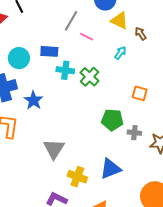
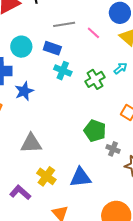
gray line: (71, 21) -> (64, 24), moved, turned 35
pink line: (87, 37) -> (93, 33), moved
green cross: (90, 77) -> (95, 79), moved
gray triangle: (54, 149) -> (31, 143), turned 40

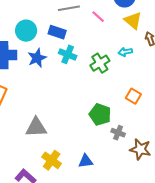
cyan arrow: (120, 68) -> (125, 52), turned -152
blue star: (24, 91) -> (37, 58), moved
blue triangle: (80, 177) -> (86, 161), size x0.7

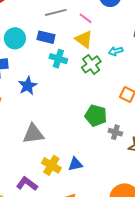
yellow triangle: (133, 21) -> (84, 39), moved
blue star: (37, 58) -> (28, 86), moved
blue triangle: (86, 161) -> (75, 164), moved

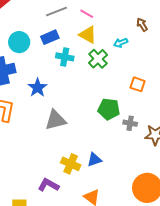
blue rectangle: (46, 37) -> (50, 37), turned -30
gray triangle: (33, 134) -> (56, 120), moved

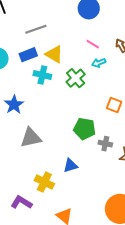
pink line: (87, 14) -> (93, 44), moved
yellow triangle: (88, 35) -> (54, 54), moved
blue triangle: (94, 160) -> (70, 166), moved

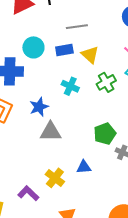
cyan cross: (42, 75) -> (70, 86), moved
blue star: (14, 105) -> (39, 107), moved
green pentagon: (84, 129) -> (105, 134), turned 30

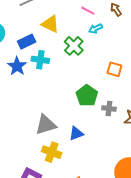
blue rectangle: (64, 50) -> (27, 42), moved
blue star: (39, 107) -> (17, 66), moved
gray triangle: (50, 132) -> (46, 125), moved

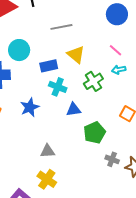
blue star: (17, 66) -> (30, 107), moved
gray cross: (109, 108) -> (112, 159), moved
gray triangle: (46, 125) -> (48, 151), size x0.7
blue triangle: (76, 133) -> (74, 110), moved

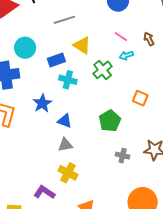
blue triangle: (74, 110) -> (65, 121), moved, turned 35
gray cross: (112, 159) -> (123, 156), moved

